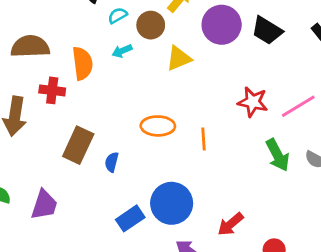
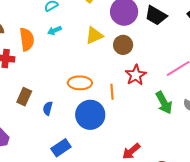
brown circle: (151, 25) -> (123, 45), moved
red star: (253, 102) -> (136, 75), moved, turned 30
brown rectangle: (78, 145) -> (24, 97), size x0.7
blue circle: (172, 203) -> (90, 115), moved

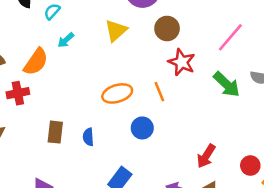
orange semicircle: (27, 39) -> (36, 62), turned 60
brown circle: (123, 45) -> (167, 28), moved
blue circle: (90, 115) -> (142, 128), size x0.6

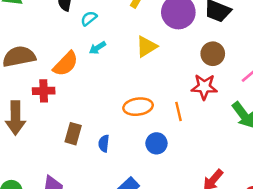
brown circle: (167, 28) -> (213, 54), moved
red star: (182, 62) -> (204, 87), turned -30

